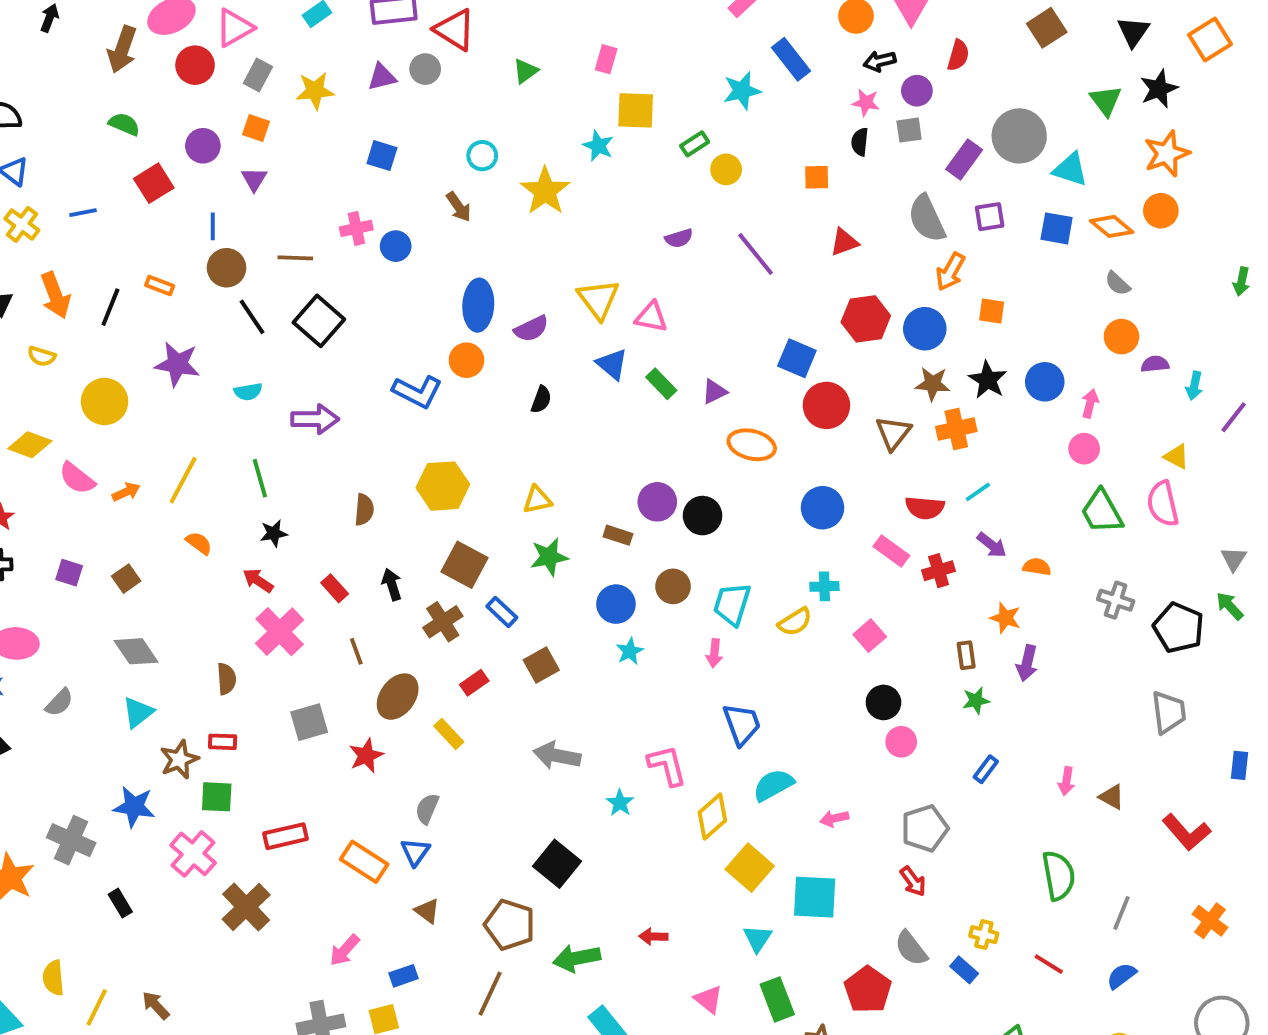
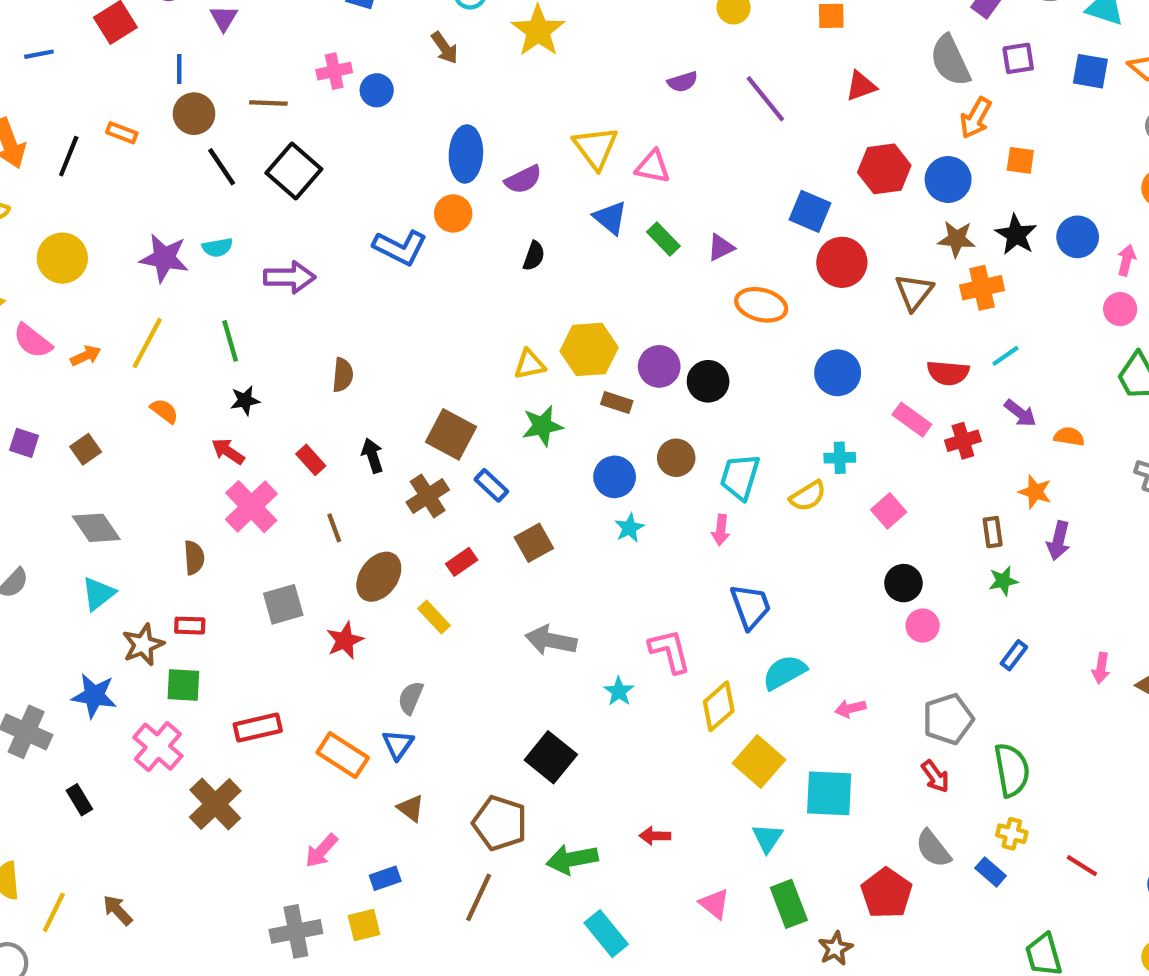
purple star: (177, 364) -> (164, 258), moved
yellow hexagon: (443, 486) -> (589, 349), moved
green semicircle: (1059, 876) -> (1012, 770), moved

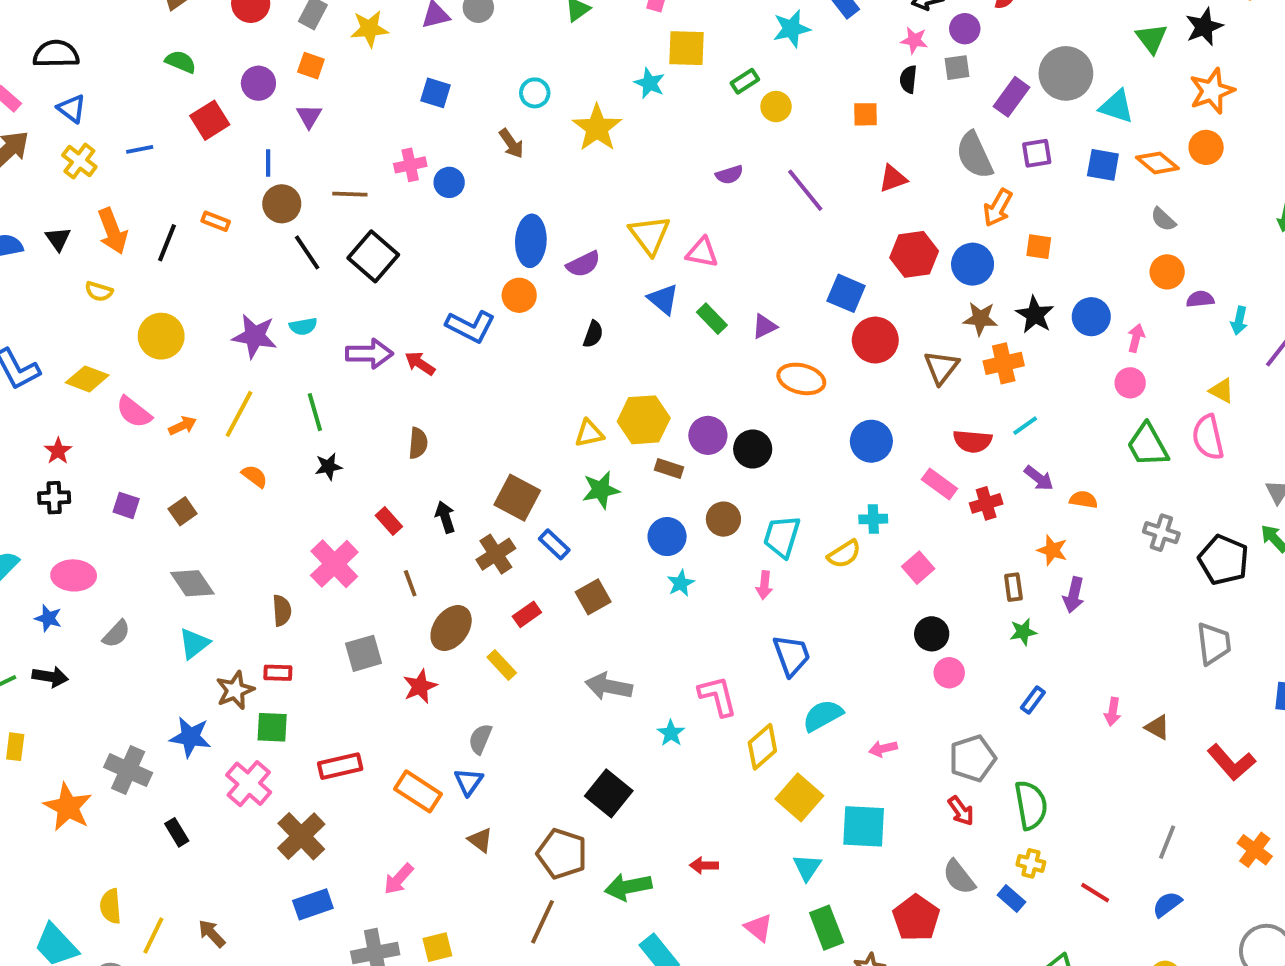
red arrow: (228, 451) -> (420, 363), moved
blue rectangle: (385, 878) -> (313, 904), moved, size x1.4

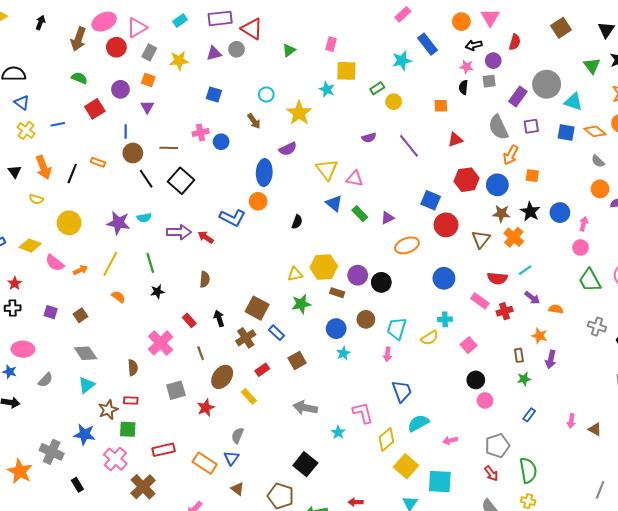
purple semicircle: (583, 264) -> (288, 149), moved
orange cross: (1004, 363) -> (514, 237), turned -36
orange ellipse: (801, 379) -> (407, 245), turned -35

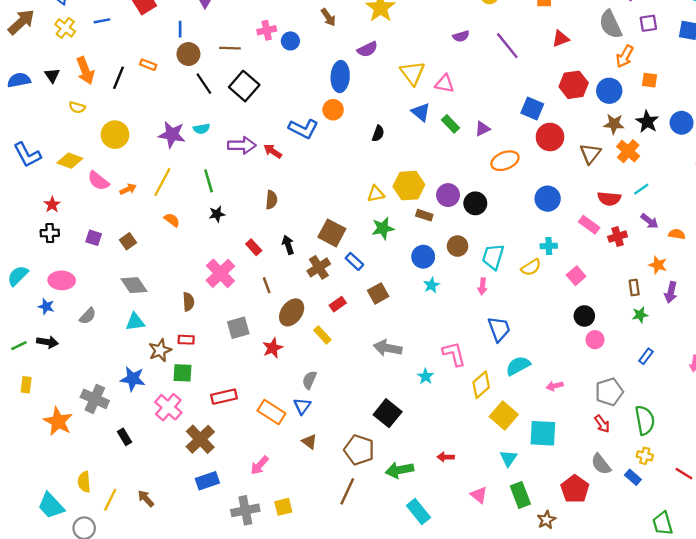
cyan triangle: (87, 385) -> (135, 322), turned 30

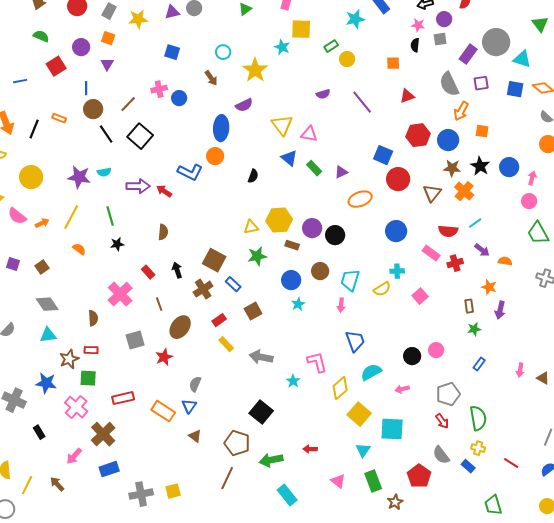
brown line: (230, 48) -> (128, 104), turned -48
black circle: (584, 316) -> (412, 356), moved
yellow rectangle: (322, 335) -> (226, 344), moved
pink arrow: (260, 465) -> (74, 456), moved

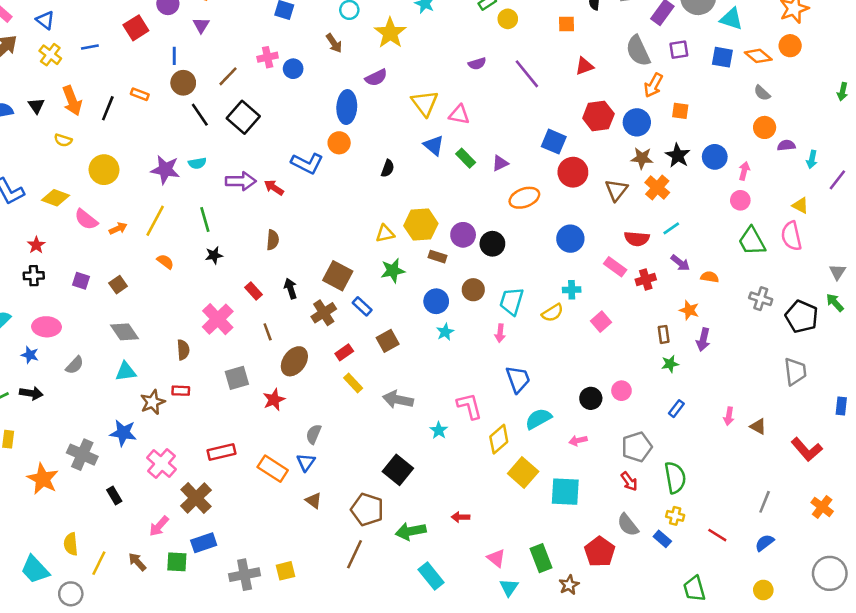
green square: (88, 378) -> (177, 562), moved
cyan triangle: (363, 450) -> (509, 587), moved

